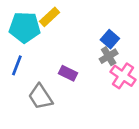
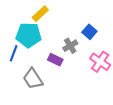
cyan pentagon: (25, 27) -> (29, 35), moved
gray cross: (109, 56) -> (70, 46), moved

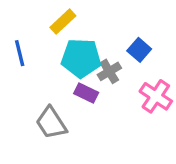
cyan pentagon: (29, 35) -> (81, 58), moved
blue line: (14, 53) -> (20, 53), moved, turned -35

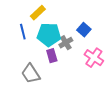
blue line: (20, 53) -> (23, 32), moved
purple rectangle: (86, 93) -> (52, 56), turned 48

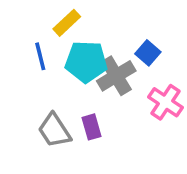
gray cross: (66, 43) -> (116, 76), size x1.5
purple rectangle: (52, 56) -> (91, 127), moved

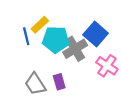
yellow rectangle: (67, 23) -> (40, 25), moved
blue square: (148, 53) -> (96, 34), size x1.5

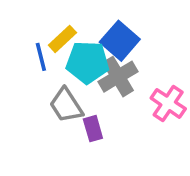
blue square: (96, 34) -> (120, 41), moved
gray trapezoid: (35, 84) -> (66, 105), moved

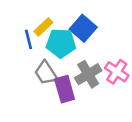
gray cross: (118, 77) -> (88, 74), moved
purple rectangle: (93, 129) -> (65, 89), size x1.5

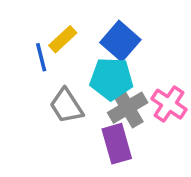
cyan pentagon: (61, 43) -> (111, 79), moved
purple rectangle: (65, 89) -> (117, 144), moved

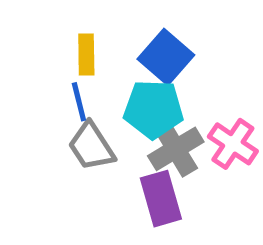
yellow rectangle: (63, 39) -> (86, 55), turned -48
blue line: (41, 57) -> (79, 102), moved

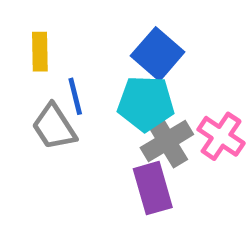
yellow rectangle: (86, 55) -> (40, 52), moved
gray trapezoid: (91, 146) -> (54, 127), moved

